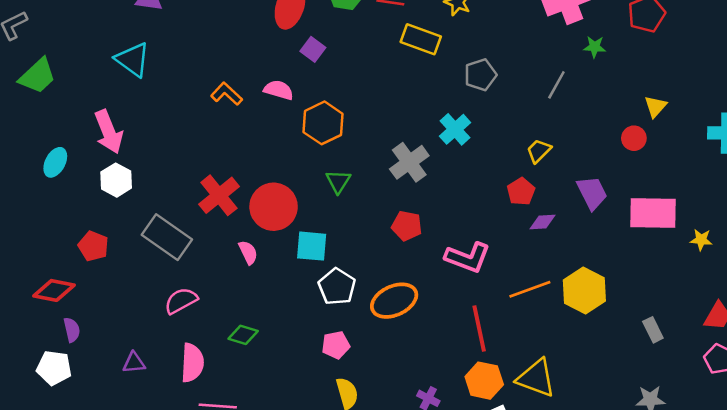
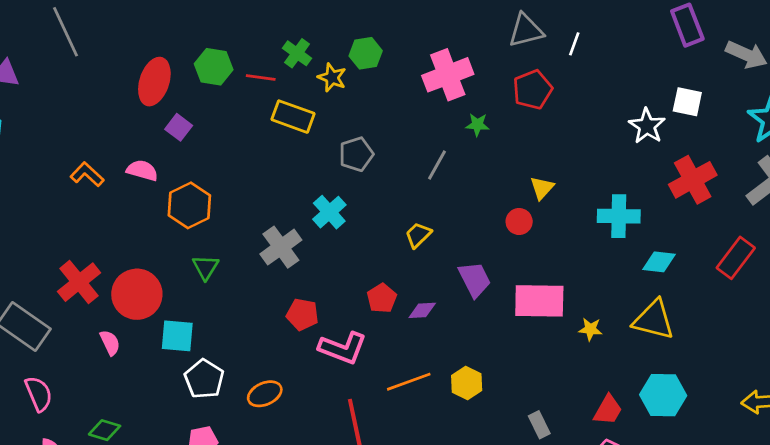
red pentagon: (521, 191) -> (382, 298), moved
red pentagon: (407, 226) -> (302, 314), moved
yellow hexagon: (584, 290) -> (467, 383), size x0.7
pink semicircle: (181, 301) -> (39, 394), turned 96
orange ellipse: (394, 301) -> (265, 394), size x0.7

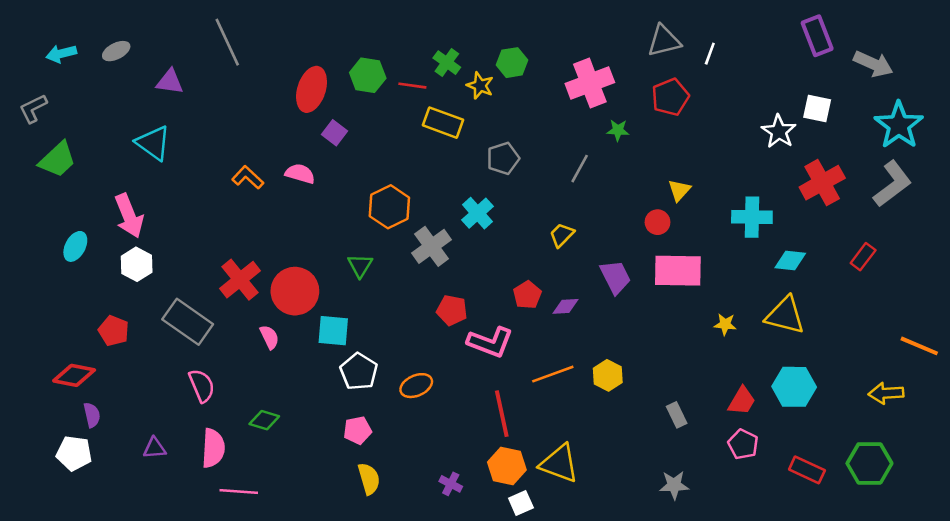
orange hexagon: (189, 205) -> (389, 207), moved
red rectangle: (736, 258) -> (863, 257), size x0.7
pink rectangle: (539, 301) -> (678, 271), moved

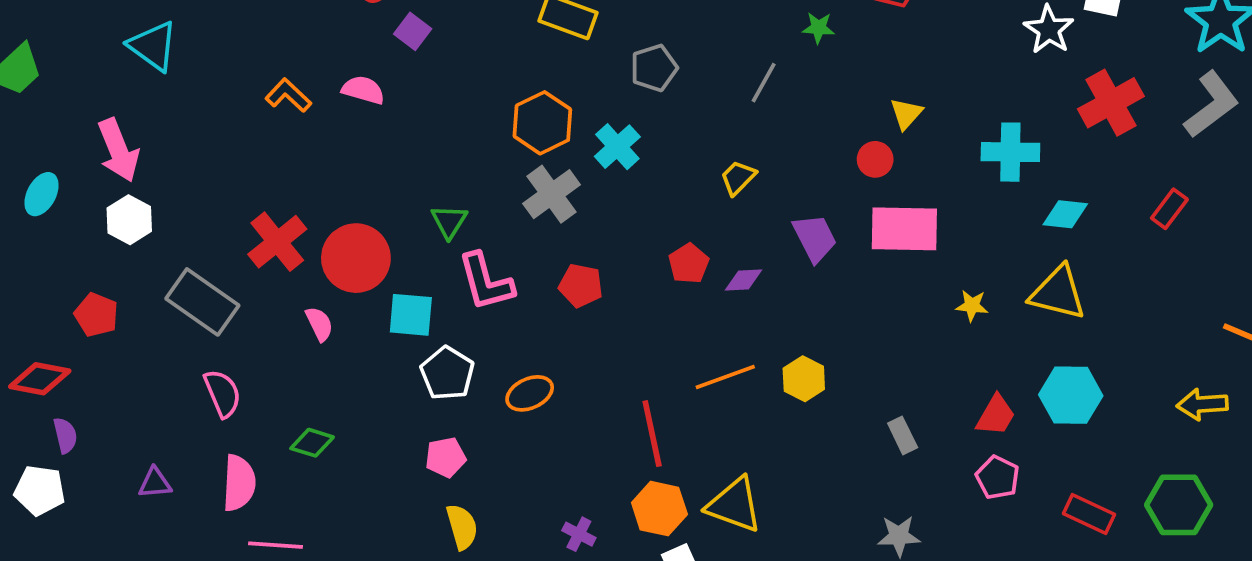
orange hexagon: (389, 207) -> (542, 123), moved
pink L-shape: (490, 342) -> (486, 282), moved, turned 54

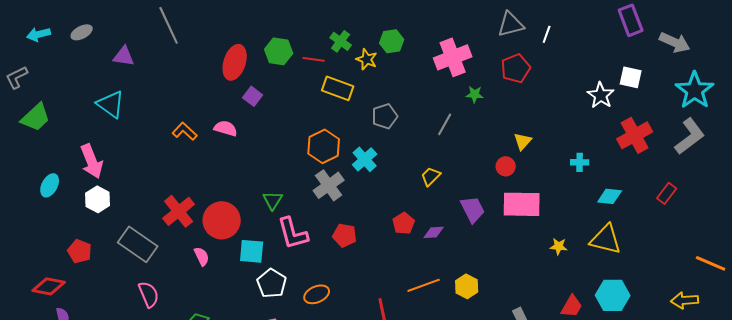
cyan cross: (1010, 152) -> (580, 162), size x0.6

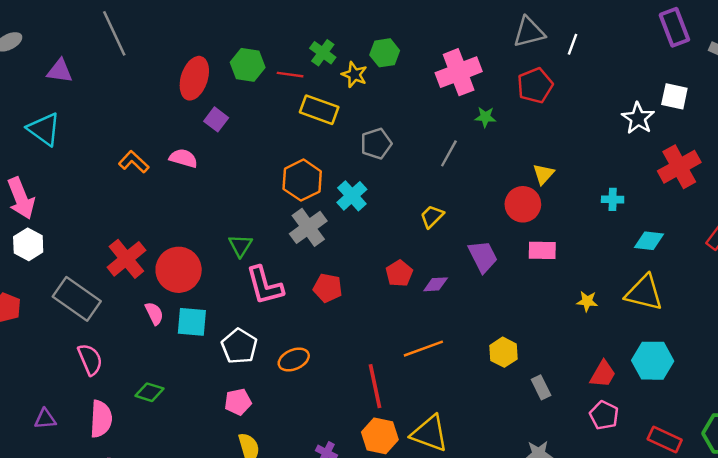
red circle: (506, 166) -> (523, 204), size x1.5
pink rectangle: (522, 204) -> (542, 250), size x0.6
cyan square: (252, 251) -> (192, 322), moved
yellow hexagon: (467, 286) -> (503, 352), moved

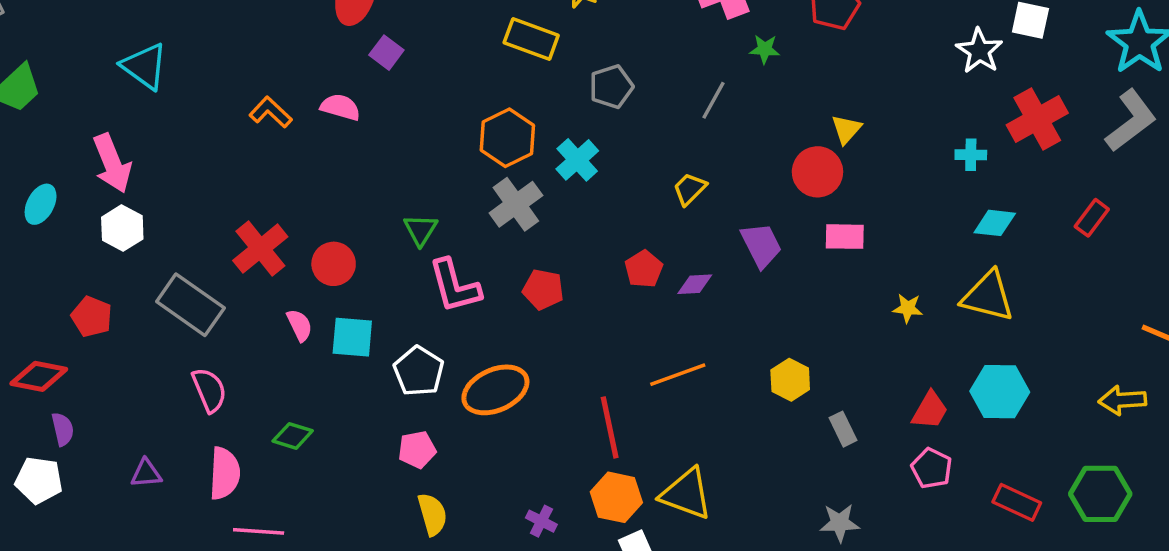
cyan cross: (613, 199) -> (971, 155), moved
red circle: (179, 270) -> (334, 264), size x0.7
orange ellipse: (294, 359) -> (495, 390), size x1.5

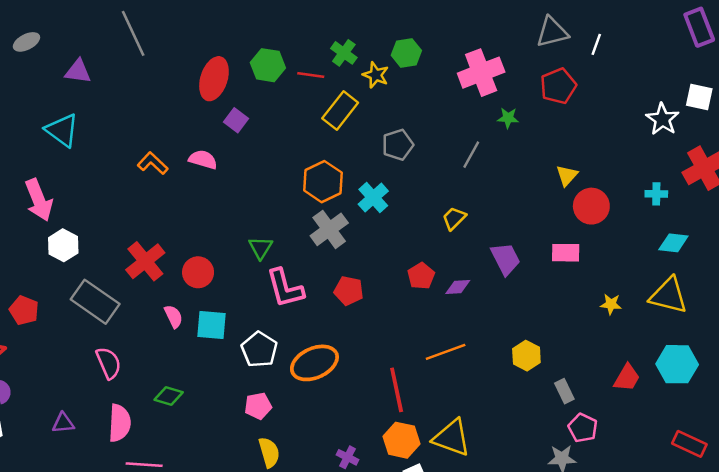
yellow rectangle: (531, 39) -> (340, 111), turned -72
red circle: (817, 172) -> (591, 206), moved
white hexagon: (122, 228) -> (63, 245), moved
pink pentagon: (932, 468) -> (583, 428), moved

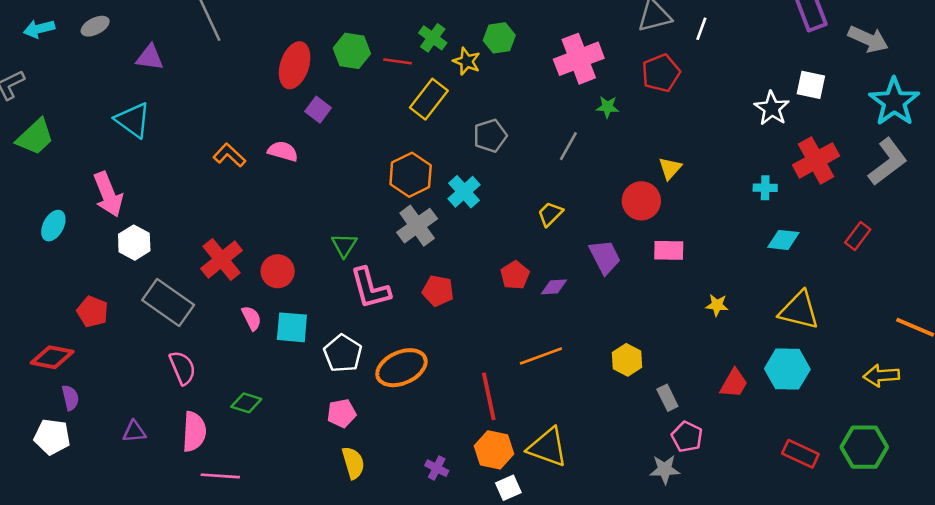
red circle: (591, 206) -> (641, 201), moved
yellow triangle: (669, 296) -> (799, 310), moved

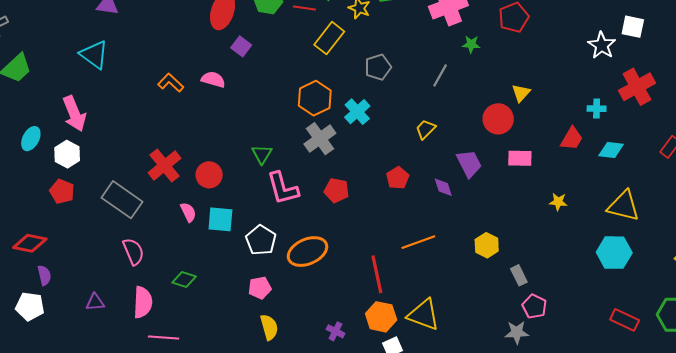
white hexagon: (134, 243) -> (67, 154), moved
purple diamond: (554, 287) -> (443, 187), moved, turned 75
red pentagon: (92, 312) -> (62, 191), moved
red trapezoid: (734, 383) -> (572, 139), moved

